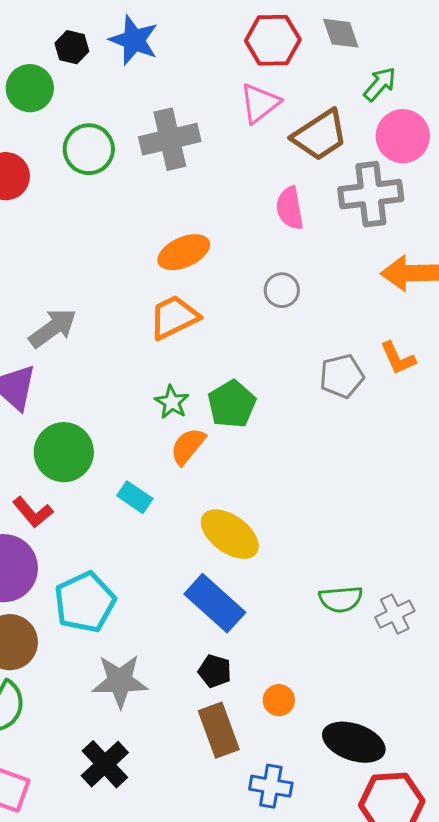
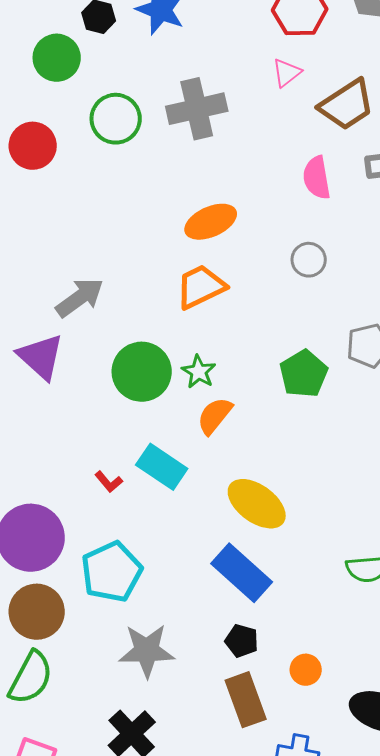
pink triangle: (260, 103) -> (287, 73), size x0.7
green pentagon: (232, 404) -> (304, 374), moved
green circle: (64, 452) -> (142, 372), moved
cyan rectangle: (135, 497) -> (162, 467), size x1.4
red L-shape: (33, 512) -> (109, 482), moved, size x0.7

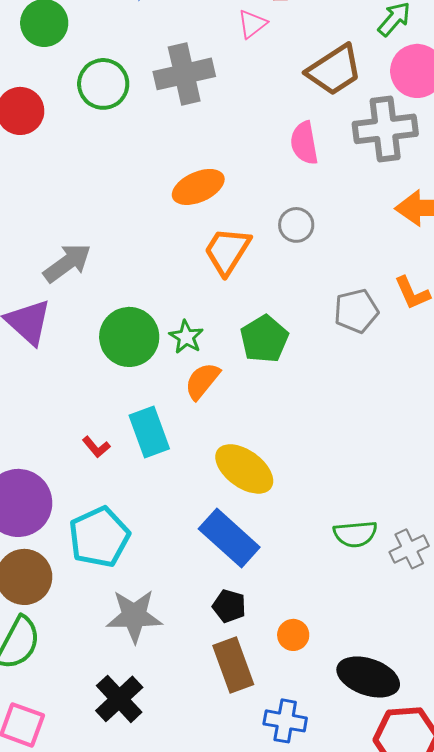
pink triangle: (287, 73) -> (252, 24), moved
orange trapezoid: (201, 287) -> (227, 251), moved, turned -32
green pentagon: (304, 374) -> (264, 339), moved
cyan rectangle: (162, 467) -> (149, 432), turned 36

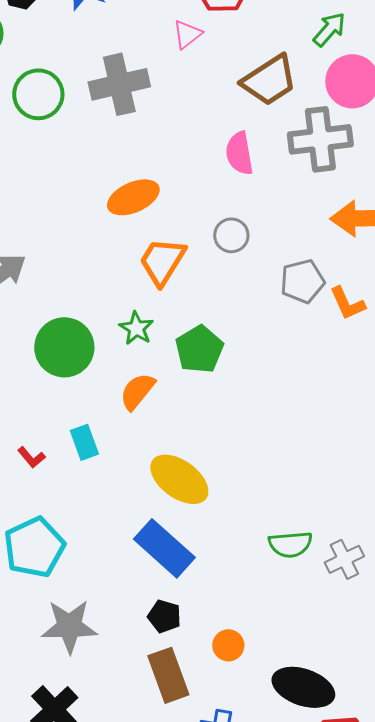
gray pentagon: (356, 311) -> (302, 281), moved
green star: (186, 337) -> (136, 328), moved
cyan rectangle: (149, 432) -> (84, 442), size x0.7

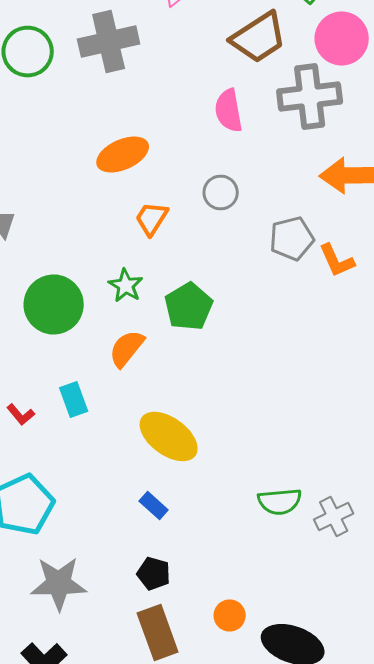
orange trapezoid: (162, 261) -> (152, 218), size x0.7
blue rectangle: (164, 548) -> (154, 506), size x0.5
orange circle: (228, 645) -> (230, 616), moved

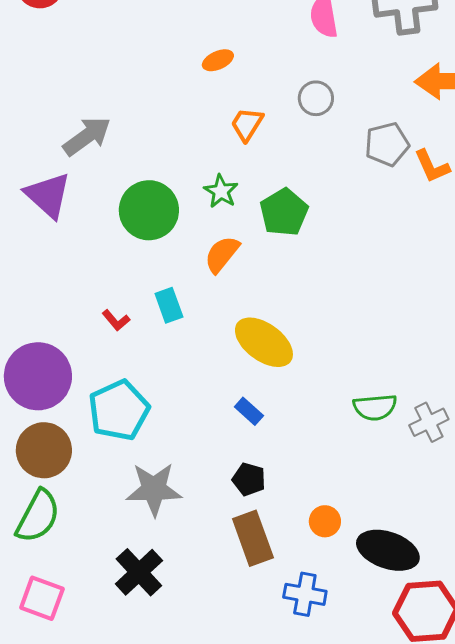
orange ellipse: (123, 154) -> (218, 60), size x0.6

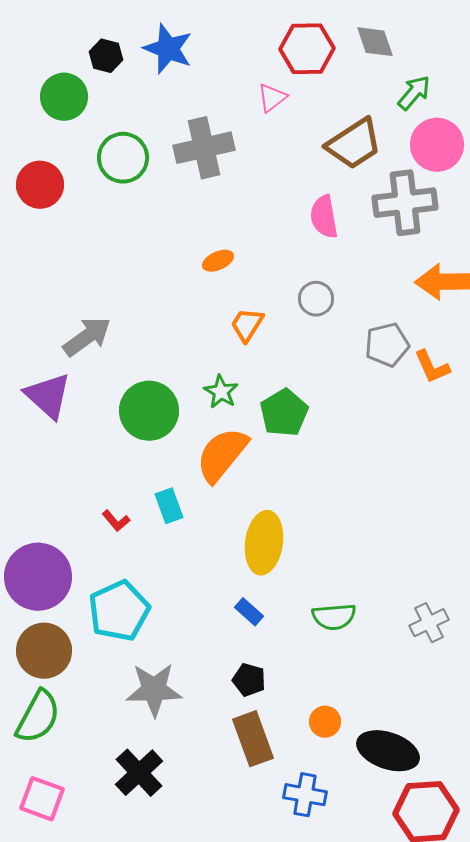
orange semicircle: (222, 254) -> (222, 455), size x1.5
yellow ellipse: (264, 342) -> (264, 543), turned 62
green semicircle: (375, 407) -> (334, 617), moved

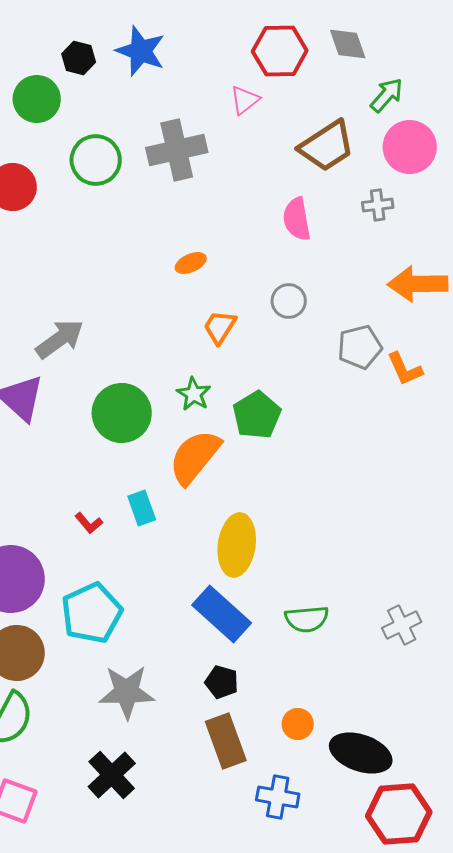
gray cross: (405, 203) -> (378, 205), size x0.5
blue rectangle: (249, 612) -> (222, 614), size x2.0

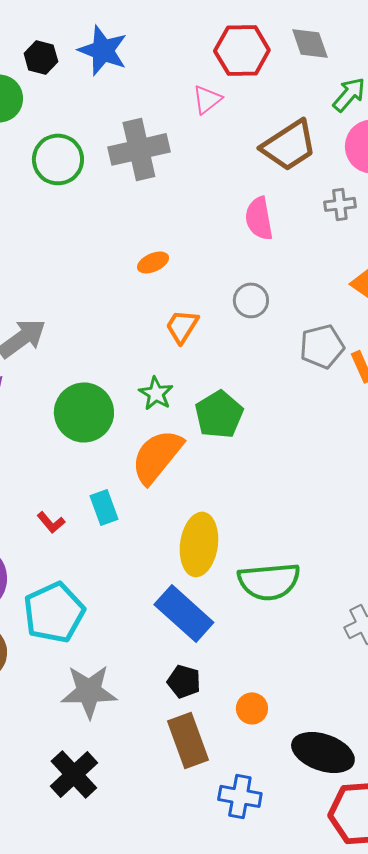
green semicircle: (307, 619) -> (269, 581), moved, size x1.4
orange circle: (298, 724) -> (252, 708), moved

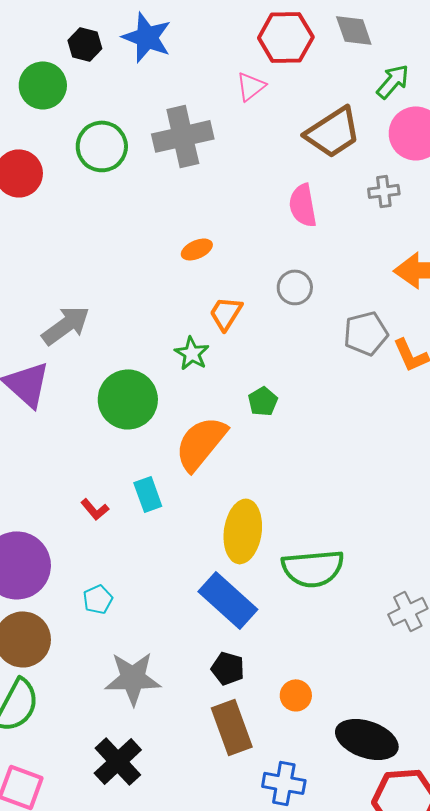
green star: (156, 393) -> (192, 353), moved
green pentagon: (219, 414) -> (263, 401), size x0.6
cyan pentagon: (54, 612) -> (98, 599), size x0.5

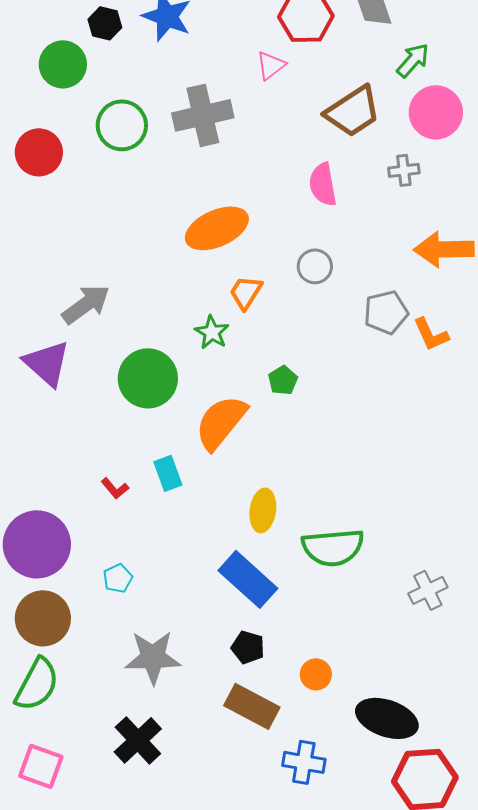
orange ellipse: (197, 249) -> (217, 228), size x2.0
yellow ellipse: (243, 531) -> (263, 510), size x0.7
brown rectangle: (232, 727) -> (252, 706), turned -42

